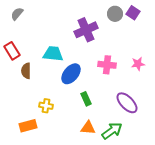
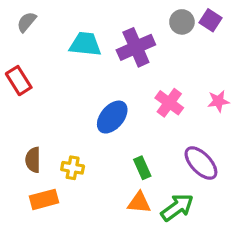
cyan trapezoid: (53, 54) -> (85, 44), moved
pink cross: (107, 65) -> (169, 103), turned 30
brown semicircle: (26, 71) -> (33, 160), moved
green rectangle: (86, 99) -> (142, 168), moved

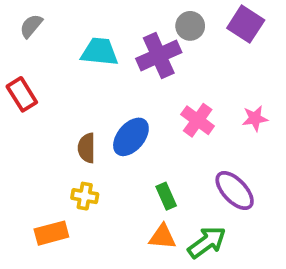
purple square: (210, 20) -> (246, 24), size x1.4
gray circle: (182, 22) -> (190, 26), moved
brown semicircle: (33, 160) -> (87, 148), moved

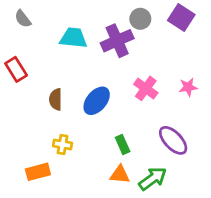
gray semicircle: (31, 26) -> (23, 19), turned -78
brown semicircle: (87, 148) -> (56, 99), moved

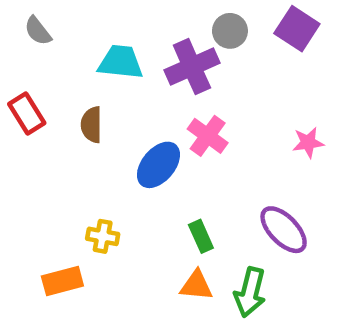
pink cross: (146, 88) -> (208, 136), moved
brown semicircle: (56, 99) -> (91, 125), moved
green arrow: (153, 179) -> (250, 292), turned 140

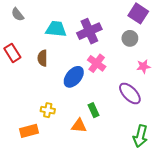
gray circle: (230, 31) -> (130, 38), moved
purple ellipse: (284, 230) -> (130, 93), moved
orange triangle: (196, 285) -> (79, 126), moved
green arrow: (250, 292) -> (140, 136), moved

